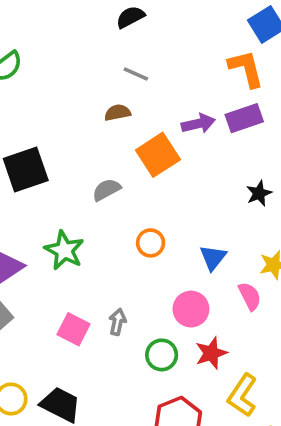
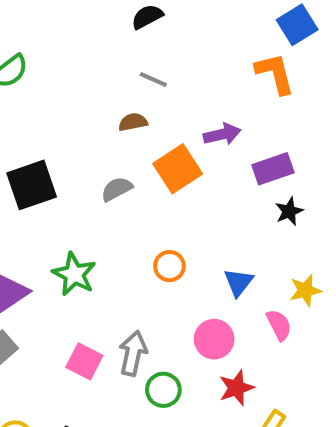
purple rectangle: (244, 118) -> (273, 169), moved
gray semicircle: (107, 190) -> (117, 189), moved
gray arrow: (118, 322) -> (133, 353), size x1.5
green circle: (162, 355) -> (163, 390), moved

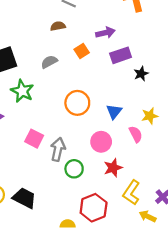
orange square: (178, 169) -> (82, 51), size x0.6
purple rectangle: (273, 169) -> (121, 55), moved
orange circle: (169, 266) -> (77, 103), size x1.5
green star: (74, 274) -> (22, 91), moved
pink square: (84, 361) -> (34, 139), moved

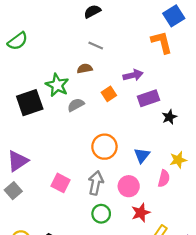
green star: (22, 91) -> (57, 85), moved
pink semicircle: (136, 134) -> (164, 179), turned 42
gray arrow: (58, 149) -> (96, 183), moved

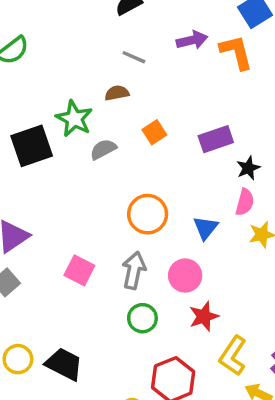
purple arrow: (133, 75) -> (192, 40), moved
pink semicircle: (164, 179) -> (245, 202), moved

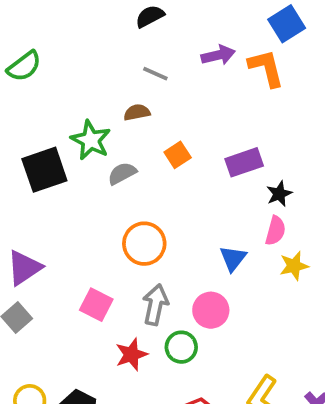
orange circle: (148, 214) -> (144, 244), moved
red star: (204, 316) -> (131, 354), moved
green circle: (142, 318) -> (181, 347), moved

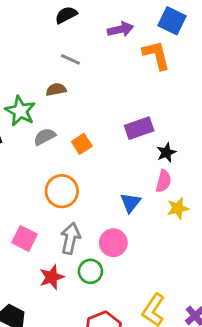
blue square: (287, 24) -> (172, 21), turned -32
purple arrow: (218, 55) -> (121, 29), moved
orange square: (178, 155) -> (82, 144), moved

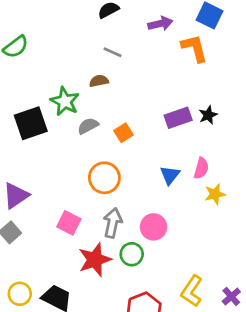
black star: (166, 152) -> (208, 115), moved
blue triangle: (131, 203) -> (170, 175), moved
red star: (52, 277) -> (95, 260), size x1.4

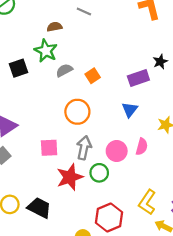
brown semicircle: (99, 81) -> (55, 27), moved
purple rectangle: (178, 118) -> (138, 78), moved
black square: (31, 123) -> (19, 68), size x0.7
pink semicircle: (201, 168) -> (142, 147), moved
pink square: (69, 223) -> (49, 148), turned -30

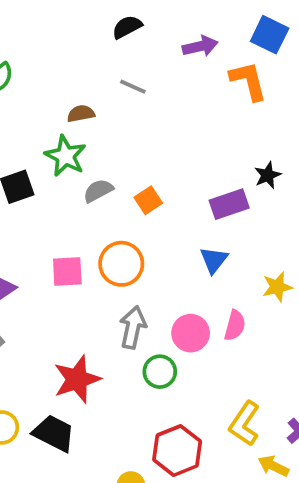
pink square: (49, 148) -> (67, 271), moved
red star: (70, 177) -> (77, 379), moved

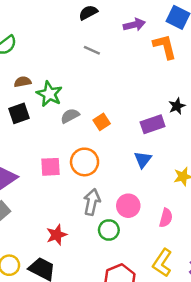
brown semicircle: (81, 114) -> (23, 82), moved
pink semicircle: (235, 325) -> (166, 218), moved
red star: (77, 379) -> (57, 235), size x0.7

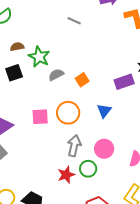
blue triangle: (143, 160) -> (104, 111), moved
red star: (57, 235) -> (66, 175), moved

